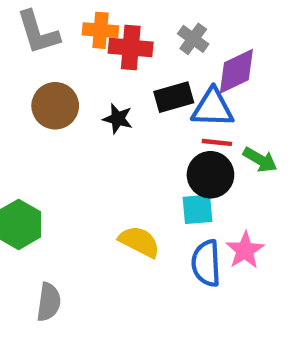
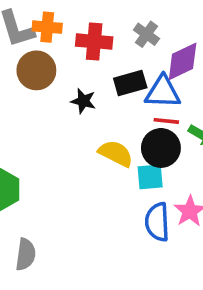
orange cross: (100, 30) -> (47, 27), moved
brown circle: (55, 106) -> (36, 70), moved
yellow semicircle: (139, 242) -> (116, 153), moved

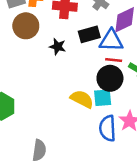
yellow semicircle: (116, 153) -> (82, 99), moved
gray semicircle: (26, 254) -> (39, 150), moved

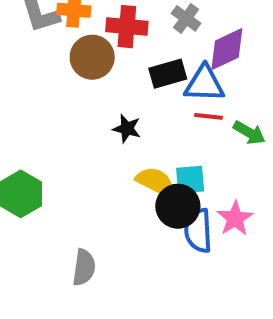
brown circle: (26, 26) -> (92, 57), moved
black star: (58, 47) -> (127, 129), moved
black circle: (110, 78) -> (178, 206), moved

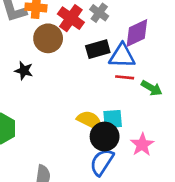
gray cross: (186, 18) -> (99, 13), moved
red cross: (127, 27) -> (71, 18), turned 30
black star: (127, 129) -> (24, 71), moved
blue semicircle: (198, 231) -> (102, 162), moved, turned 36

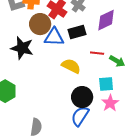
blue triangle: (122, 56) -> (54, 37), moved
black star: (24, 71) -> (22, 48), size x1.6
cyan square: (113, 119) -> (106, 84), moved
yellow semicircle: (90, 120) -> (71, 66), moved

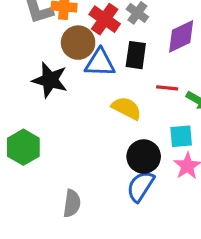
black rectangle: (77, 32) -> (136, 55), turned -66

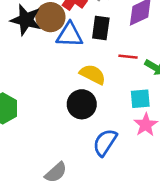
black star: (50, 80) -> (26, 20), moved
black circle: (144, 157) -> (82, 104), moved
gray semicircle: (72, 203) -> (56, 172), moved, turned 40

